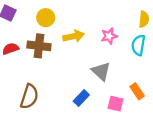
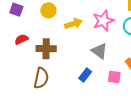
pink star: (109, 36) -> (103, 21), size x1.5
brown cross: (39, 46) -> (46, 49), moved

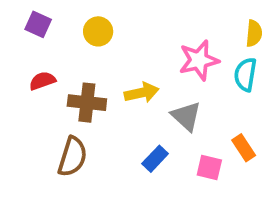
yellow arrow: (73, 24) -> (142, 93), moved

